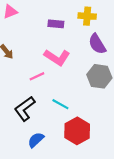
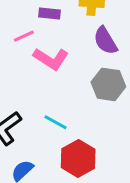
pink line: (37, 76) -> (24, 36), moved

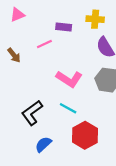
pink L-shape: (51, 59) -> (69, 79), moved

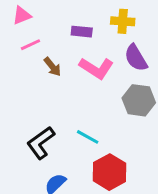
pink line: (44, 44) -> (30, 45), moved
brown arrow: (14, 55) -> (52, 67), moved
pink L-shape: (69, 79) -> (96, 68), moved

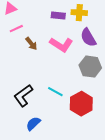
purple rectangle: (82, 32) -> (58, 16), moved
red hexagon: (110, 172) -> (81, 104), moved

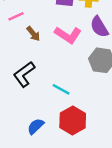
black L-shape: (23, 96) -> (24, 74), moved
red hexagon: (81, 104) -> (73, 120), moved

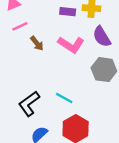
black L-shape: (24, 74) -> (29, 104), moved

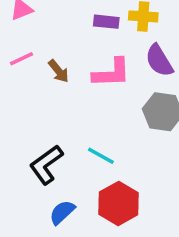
pink line: (20, 26) -> (22, 59), moved
pink L-shape: (71, 45) -> (112, 73), turned -35

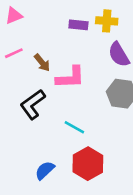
pink L-shape: (112, 73) -> (70, 77), moved
black L-shape: (46, 165) -> (33, 104), moved

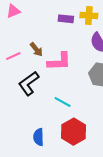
pink line: (14, 53) -> (13, 56), moved
blue semicircle: (45, 170) -> (38, 137), turned -49

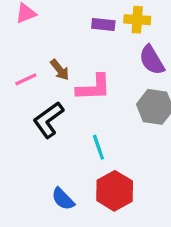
cyan line: (63, 102) -> (98, 147), turned 42
blue semicircle: (38, 137) -> (63, 199), turned -42

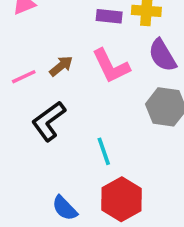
brown arrow: (60, 70) -> (61, 66), turned -90
pink L-shape: (94, 87) -> (111, 66), moved, turned 66

